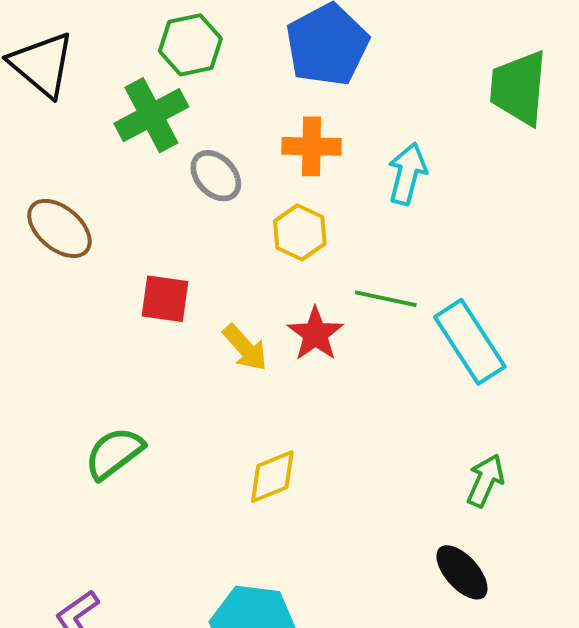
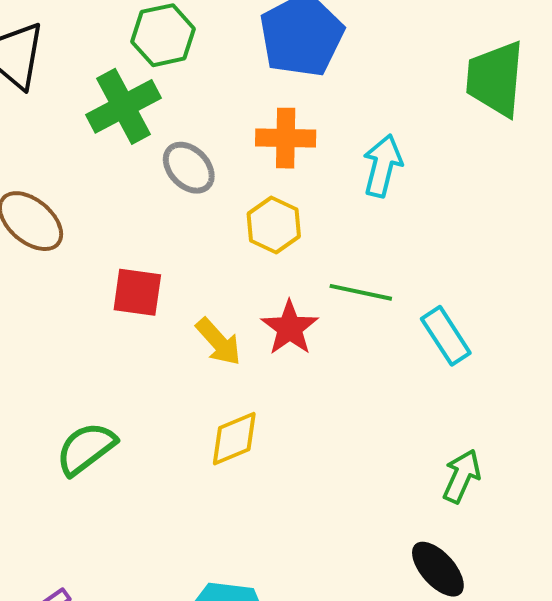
cyan rectangle: (470, 342) -> (446, 336), size x0.7
yellow diamond: (272, 477) -> (234, 439), moved

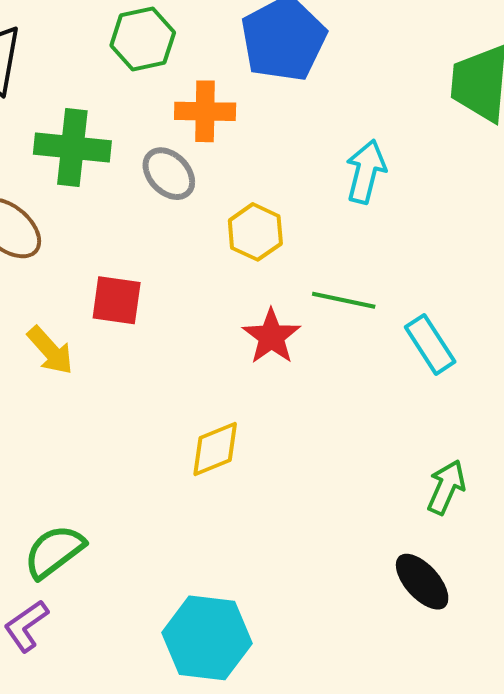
green cross: (123, 106) -> (72, 147), moved, turned 34
orange cross: (286, 138) -> (205, 111), moved
yellow arrow: (218, 342) -> (50, 350), moved
green semicircle: (86, 449) -> (54, 551), moved

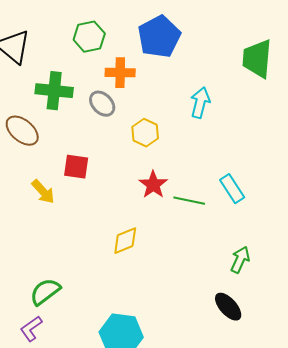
green line: (344, 300) -> (189, 201), moved

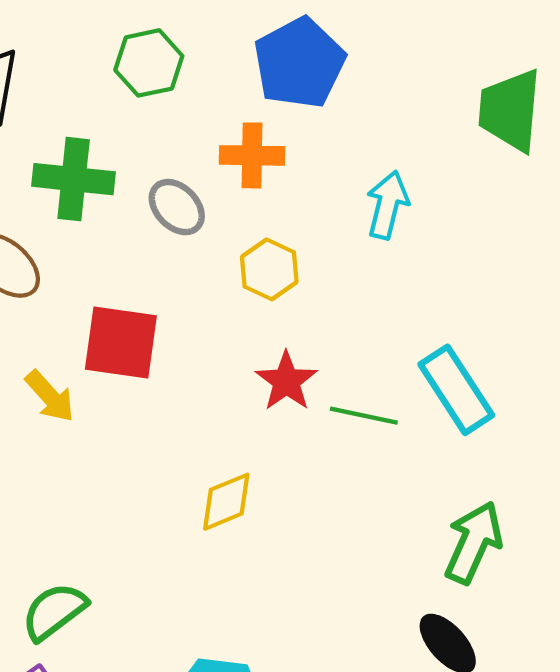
orange cross: (120, 73) -> (252, 155), moved
red square: (76, 167) -> (121, 343), size x1.4
cyan rectangle: (232, 189) -> (456, 390), size x1.4
green arrow: (240, 260) -> (474, 543), size x1.4

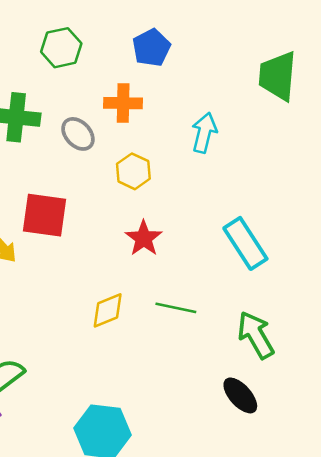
blue pentagon: (299, 63) -> (151, 48), size x0.7
green line: (364, 416) -> (176, 308), moved
green arrow: (474, 543) -> (256, 335), turned -54

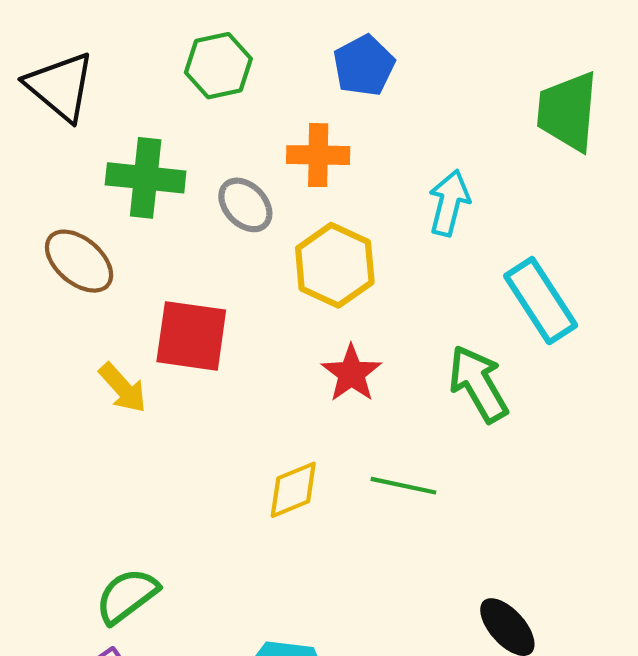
yellow hexagon: (133, 171) -> (335, 265), size x1.4
cyan rectangle: (245, 243) -> (541, 301), moved
green arrow: (256, 335) -> (478, 384), moved

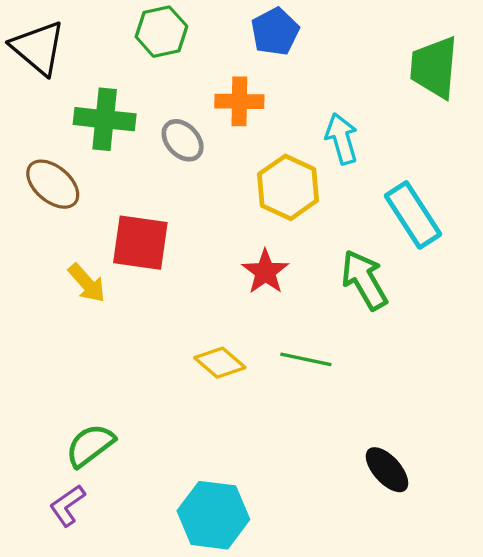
cyan arrow: (449, 203) -> (342, 139), turned -30
yellow hexagon: (335, 265) -> (288, 187), moved
yellow diamond: (293, 490) -> (220, 363), turned 63

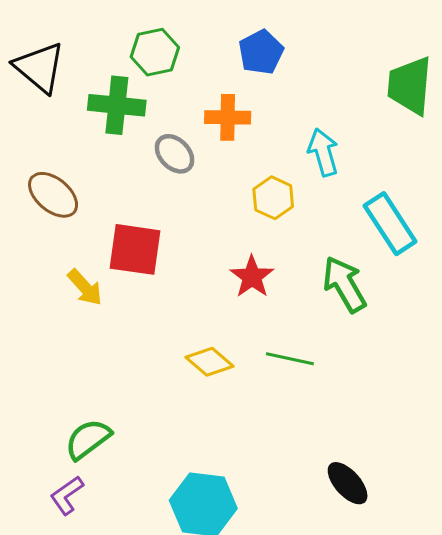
green cross: (105, 119) -> (117, 105), moved
yellow hexagon: (288, 187) -> (273, 198), size x0.7
black ellipse: (387, 470) -> (348, 483), moved

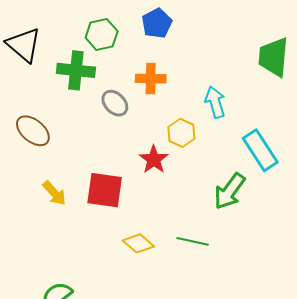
blue pentagon: (261, 52) -> (157, 23), moved
red square: (135, 249) -> (105, 190), moved
red star: (252, 277) -> (154, 159), moved
green arrow: (345, 284) -> (230, 191), turned -114

